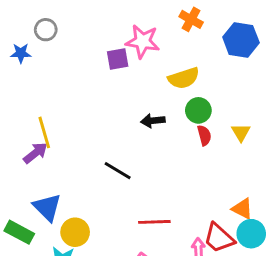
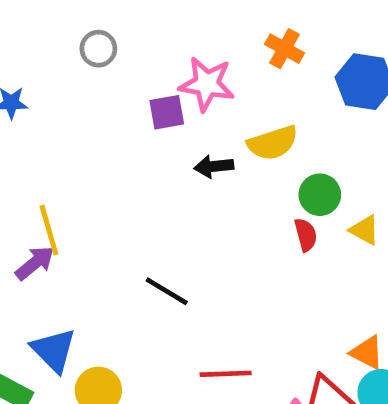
gray circle: (46, 30) -> (98, 49), moved
green circle: (198, 110) -> (320, 195), moved
black arrow: (153, 121) -> (214, 166), moved
yellow triangle: (241, 132) -> (365, 230), turned -30

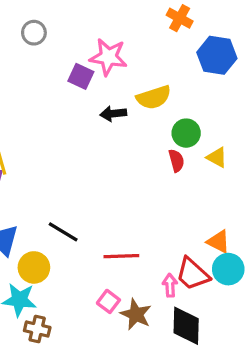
orange cross: (284, 49) -> (180, 18), moved
purple square: (167, 112) -> (81, 76), turned 35
black line: (167, 291) -> (63, 232), moved

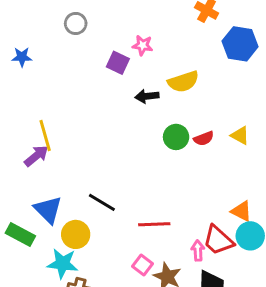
pink star: (108, 57) -> (143, 45), size x0.6
green circle: (186, 133) -> (176, 137), moved
red semicircle: (176, 161) -> (204, 138), turned 84

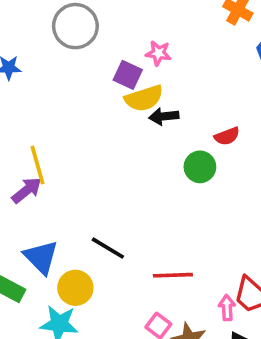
gray circle: (76, 23) -> (75, 26), size x1.6
yellow semicircle: (183, 82) -> (144, 98), moved
red semicircle: (204, 138) -> (227, 136), moved

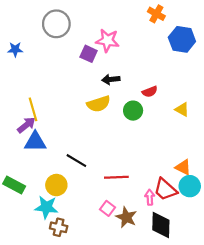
pink star: (158, 53) -> (107, 41), size x1.5
yellow semicircle: (144, 98) -> (99, 104), moved
blue triangle: (41, 257) -> (35, 142), moved, turned -45

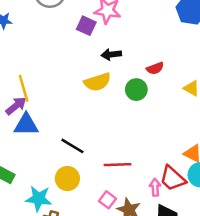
yellow circle: (56, 185) -> (67, 179), moved

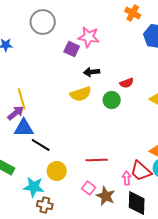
black line: (72, 146) -> (41, 145), moved

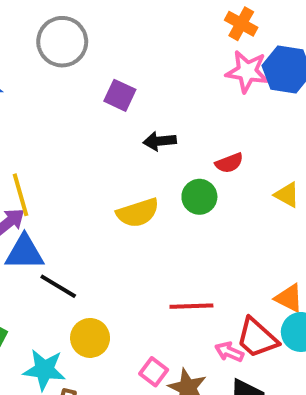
pink star: (89, 37) -> (247, 71), moved
yellow semicircle: (81, 94) -> (138, 213), moved
red line: (97, 160) -> (191, 306), moved
pink arrow: (127, 178) -> (229, 352), turned -64

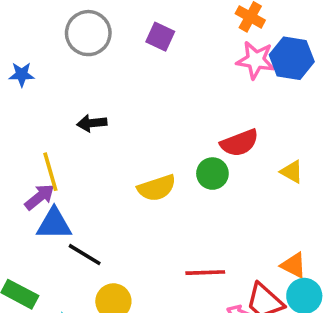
purple square: (120, 95) -> (160, 37), moved
black arrow: (160, 141) -> (92, 123), moved
red semicircle: (229, 163) -> (239, 143), size x1.5

